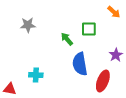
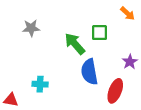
green arrow: (67, 39) -> (75, 44), size x1.5

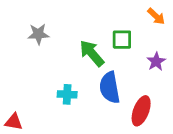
purple star: (130, 62) -> (156, 61), moved
cyan cross: (40, 84) -> (67, 94), moved

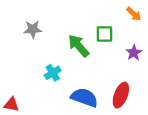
blue semicircle: (110, 88) -> (84, 97), moved, turned 120
cyan cross: (67, 94) -> (53, 73), moved, turned -35

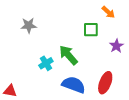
orange arrow: (134, 14) -> (108, 12), moved
green arrow: (79, 46) -> (68, 55), moved

